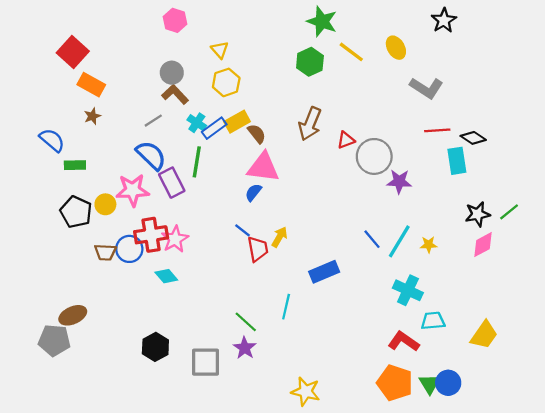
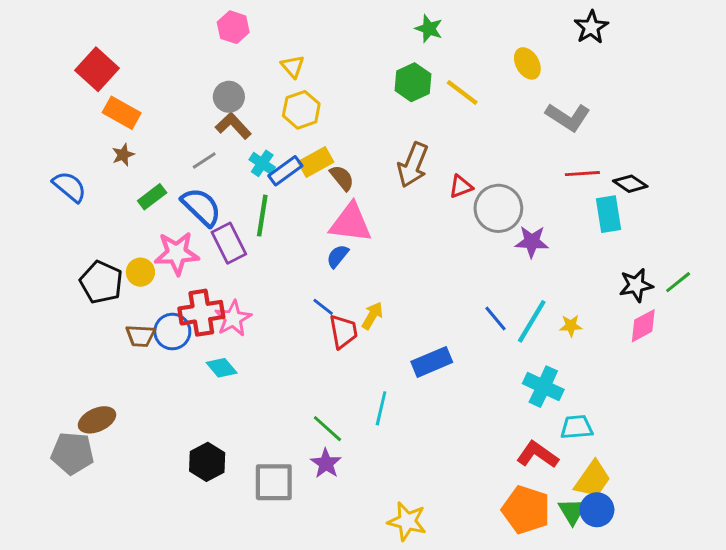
green star: (322, 22) -> (429, 29), size x0.7
yellow line: (351, 52) -> (462, 92), moved
green rectangle: (75, 165) -> (152, 197), moved, turned -36
yellow trapezoid: (484, 335) -> (593, 479), moved

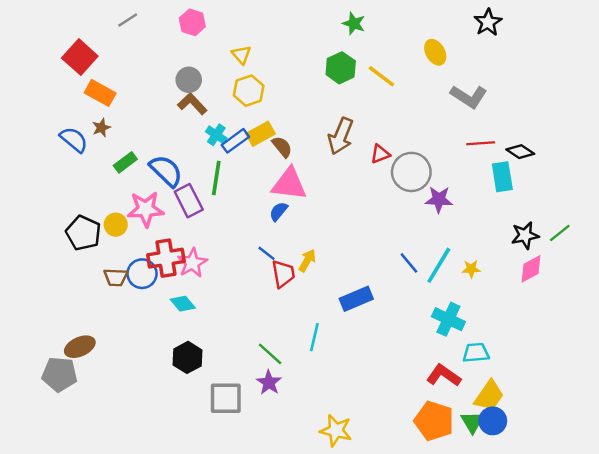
gray line: (204, 161) -> (128, 20), moved
blue semicircle: (69, 187) -> (74, 140), moved
black hexagon: (207, 462) -> (188, 357), moved

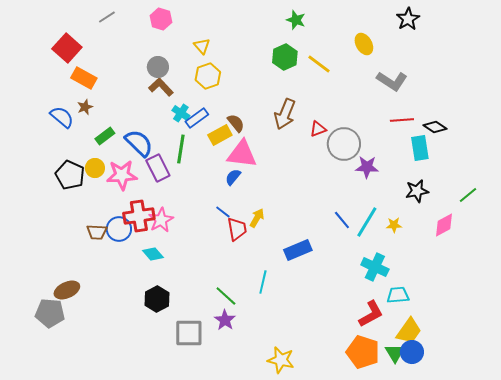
yellow rectangle: (261, 134) -> (220, 135), moved
yellow circle: (116, 225) -> (95, 168), moved
black pentagon: (83, 233) -> (70, 175), moved
black star: (525, 235) -> (417, 191), moved
red L-shape: (444, 375) -> (371, 314), turned 116

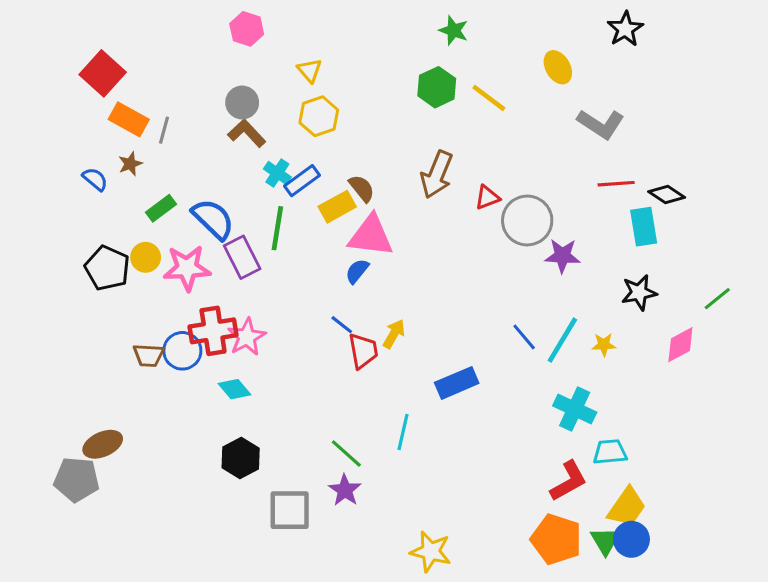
gray line: (107, 17) -> (164, 130), moved, turned -42
blue semicircle: (62, 117) -> (95, 179), size x0.7

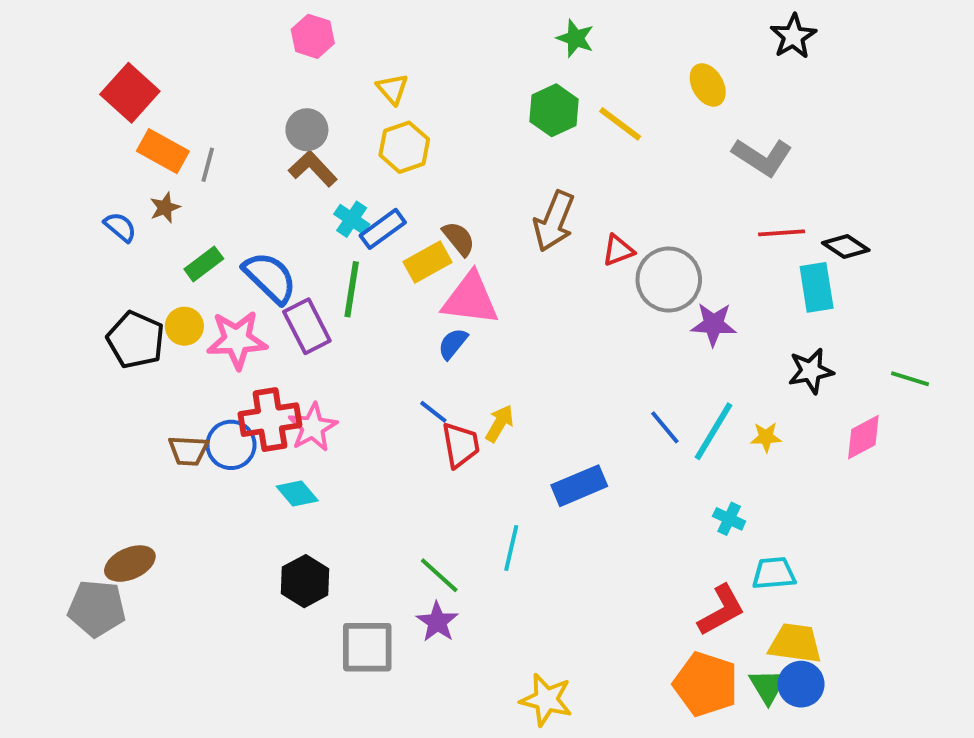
green line: (717, 299) -> (910, 379), turned 56
cyan cross: (575, 409) -> (729, 519), size x0.6
yellow trapezoid: (627, 507) -> (795, 643), turned -117

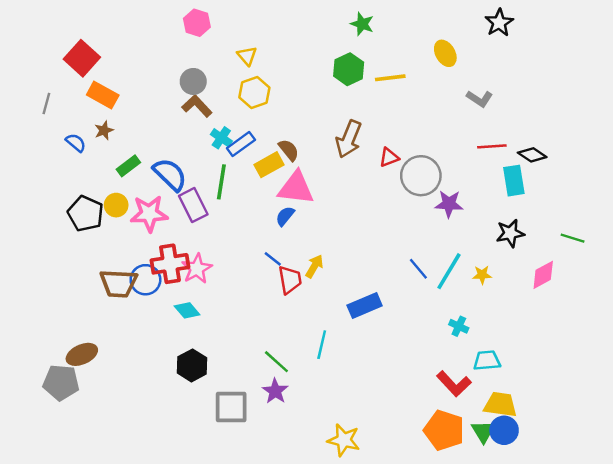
yellow line: (620, 124) -> (390, 78), turned -44
gray L-shape: (762, 157) -> (480, 99), size x0.7
gray line: (208, 165) -> (46, 104), moved
brown trapezoid: (188, 451) -> (119, 283), size x1.5
red L-shape: (721, 610) -> (454, 384), turned 76

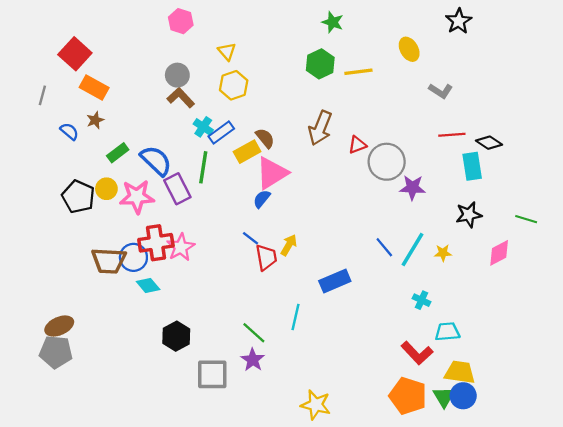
pink triangle: (296, 188) -> (272, 173), turned -39
cyan diamond: (187, 310) -> (148, 286), moved
brown ellipse: (82, 354) -> (59, 326), moved

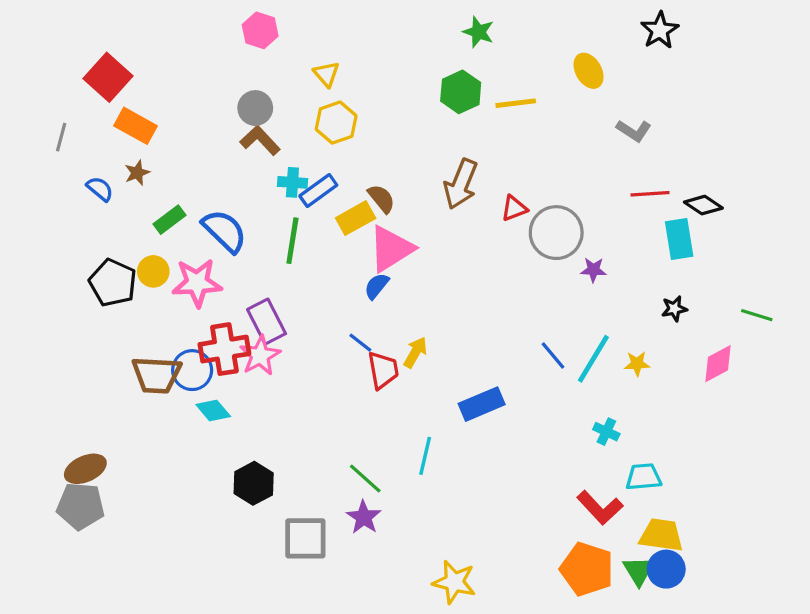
cyan cross: (203, 127) -> (292, 182), turned -30
purple star: (412, 188) -> (593, 270), size x0.7
purple rectangle: (177, 189) -> (267, 322), moved
black star: (469, 215) -> (674, 309), size x0.7

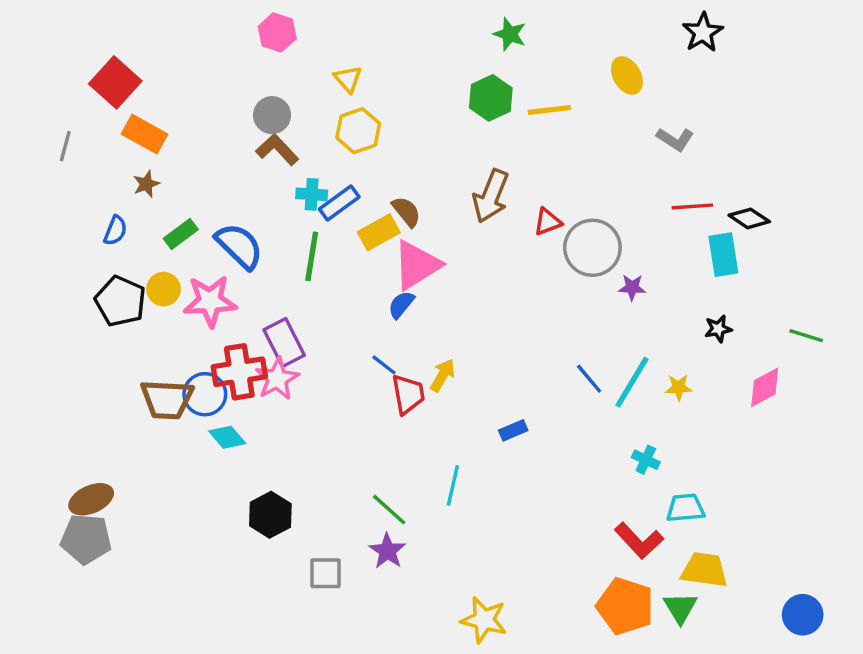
blue semicircle: (100, 189) -> (115, 231), moved, turned 72
blue rectangle: (482, 404) -> (513, 430), size x0.6
gray square: (305, 538) -> (325, 573), size x0.7
blue circle: (666, 569) -> (803, 615), moved

